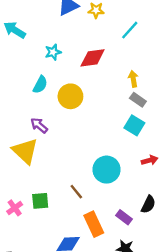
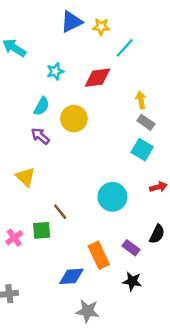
cyan line: (130, 30) -> (125, 48), moved
purple arrow: (39, 125) -> (40, 136), moved
yellow triangle: (25, 151) -> (25, 177), size x0.7
brown line: (76, 192) -> (60, 212), moved

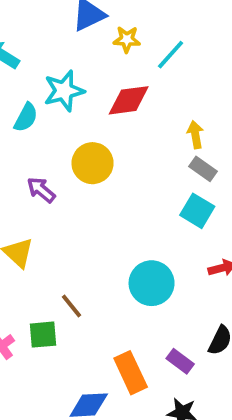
yellow star: (101, 27) -> (127, 39), moved
cyan star: (55, 71) -> (64, 91), size x1.5
cyan semicircle: (42, 106) -> (26, 117), moved

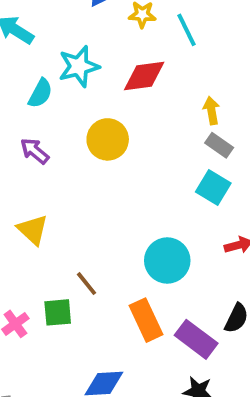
cyan line: (171, 55) -> (186, 30), turned -68
purple arrow: (41, 190) -> (35, 151), moved
purple rectangle: (180, 361) -> (196, 339), size x1.5
orange rectangle: (131, 373) -> (146, 320), moved

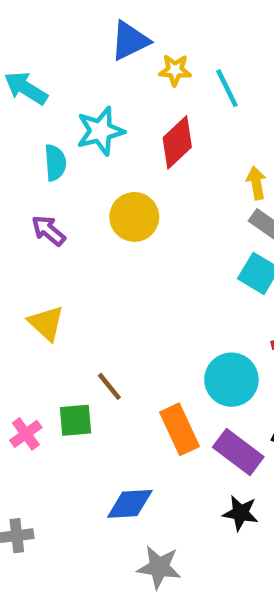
red diamond: (144, 76) -> (177, 142), turned -36
cyan semicircle: (40, 93) -> (55, 163), turned -32
cyan circle: (167, 261) -> (231, 380), moved

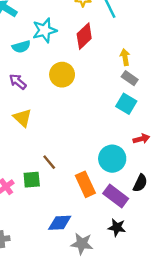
cyan semicircle: (55, 163) -> (21, 47), turned 78
yellow triangle: (46, 323) -> (22, 118), moved
gray star: (159, 567) -> (82, 244), moved

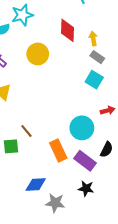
red diamond: (84, 36) -> (68, 30), moved, turned -45

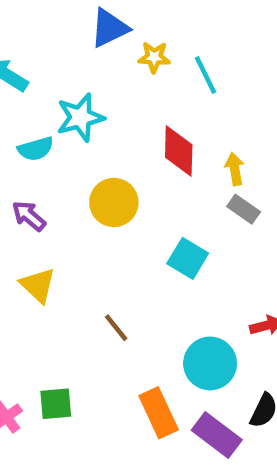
cyan square: (94, 80) -> (188, 258), moved
brown line: (26, 131) -> (116, 328), moved

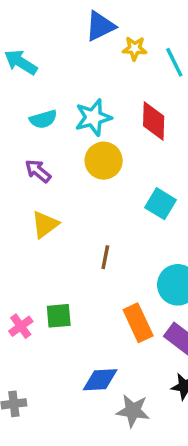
cyan star: (80, 118) -> (93, 117), moved
yellow triangle: (38, 285) -> (45, 224), turned 40
brown line: (116, 328) -> (105, 257), turned 50

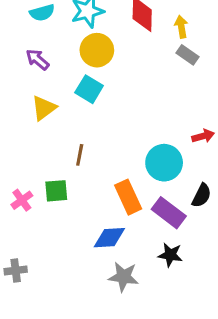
cyan square: (160, 204) -> (89, 89), moved
brown line: (105, 257) -> (80, 155), moved
blue diamond: (100, 380) -> (109, 238), moved

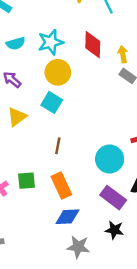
brown line: (80, 155) -> (58, 146), moved
orange rectangle: (128, 197) -> (61, 185), moved

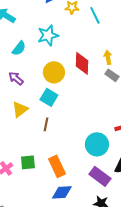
cyan star: (51, 42) -> (48, 35), moved
cyan semicircle: (16, 43) -> (19, 48), turned -35
red diamond: (93, 45) -> (82, 63), moved
brown line: (58, 146) -> (46, 124), moved

